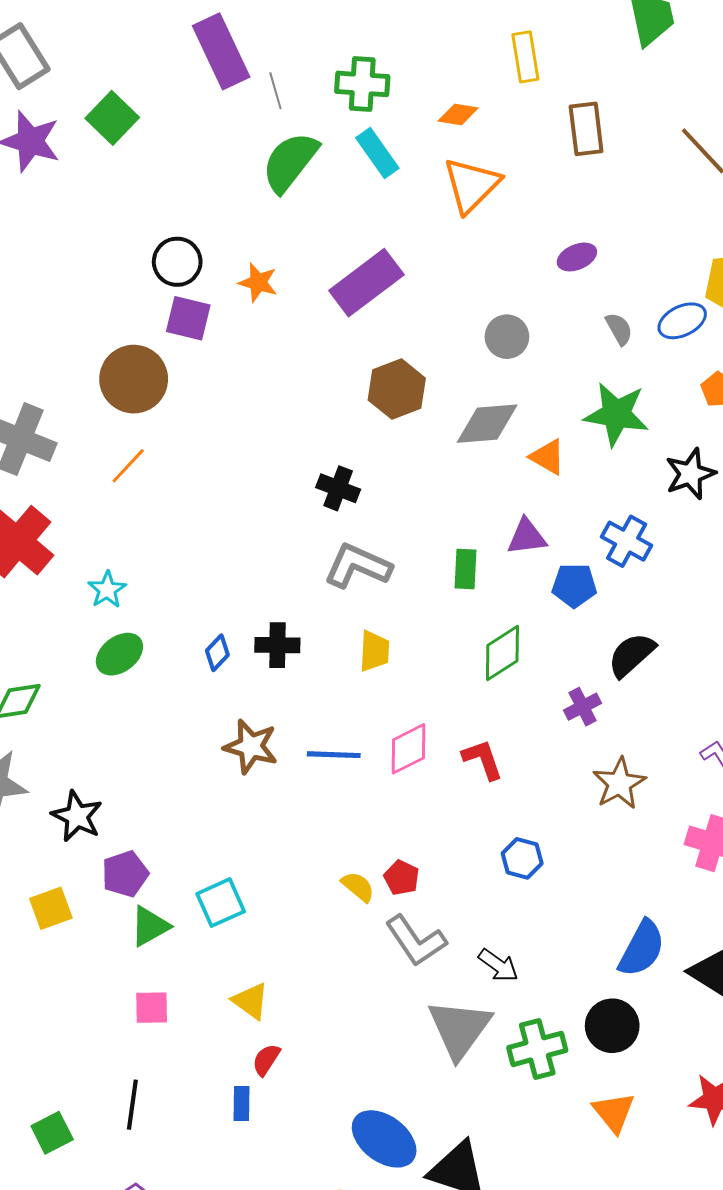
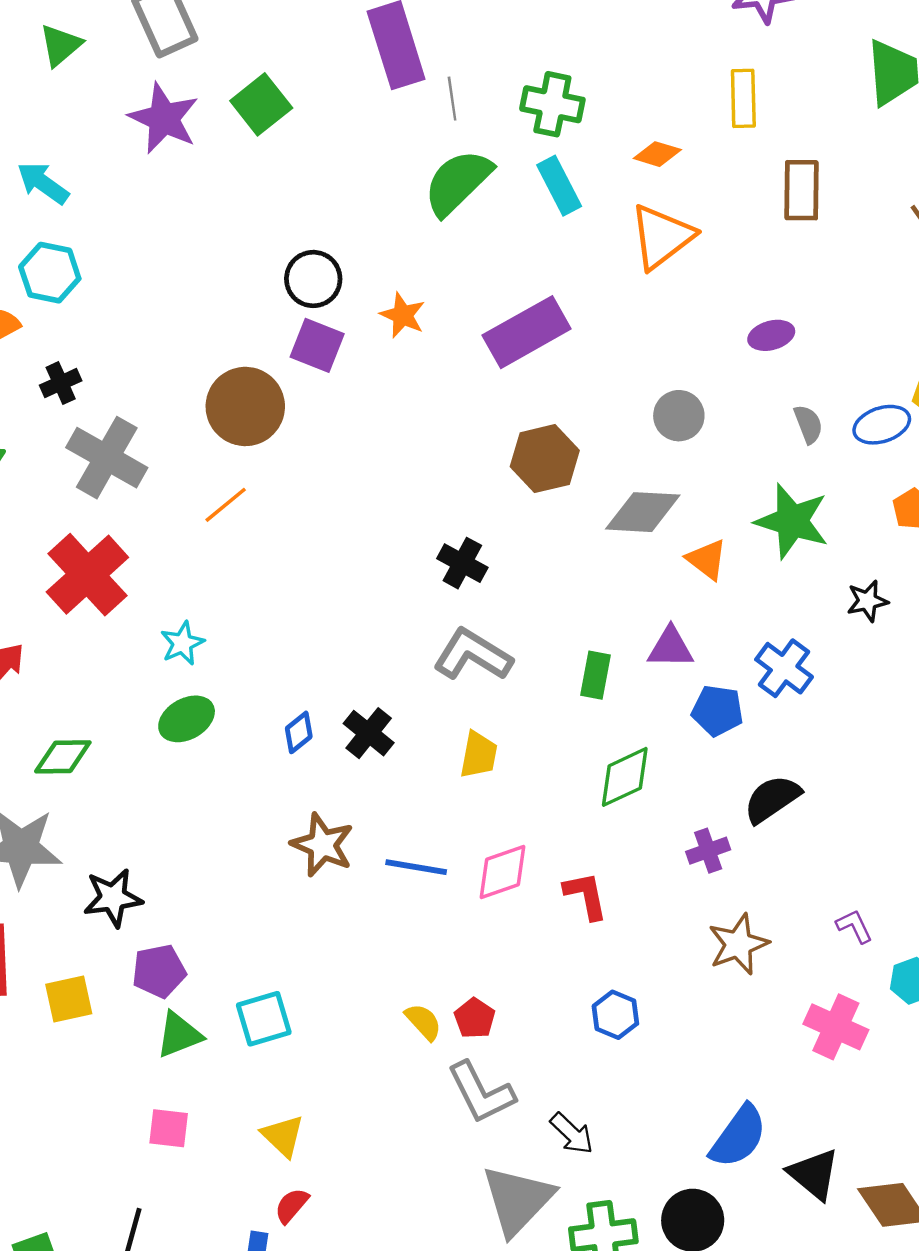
black star: (690, 474) -> (867, 601), size x0.7
black cross: (277, 645) -> (369, 733), turned 30
black star: (77, 816) -> (113, 898), turned 30

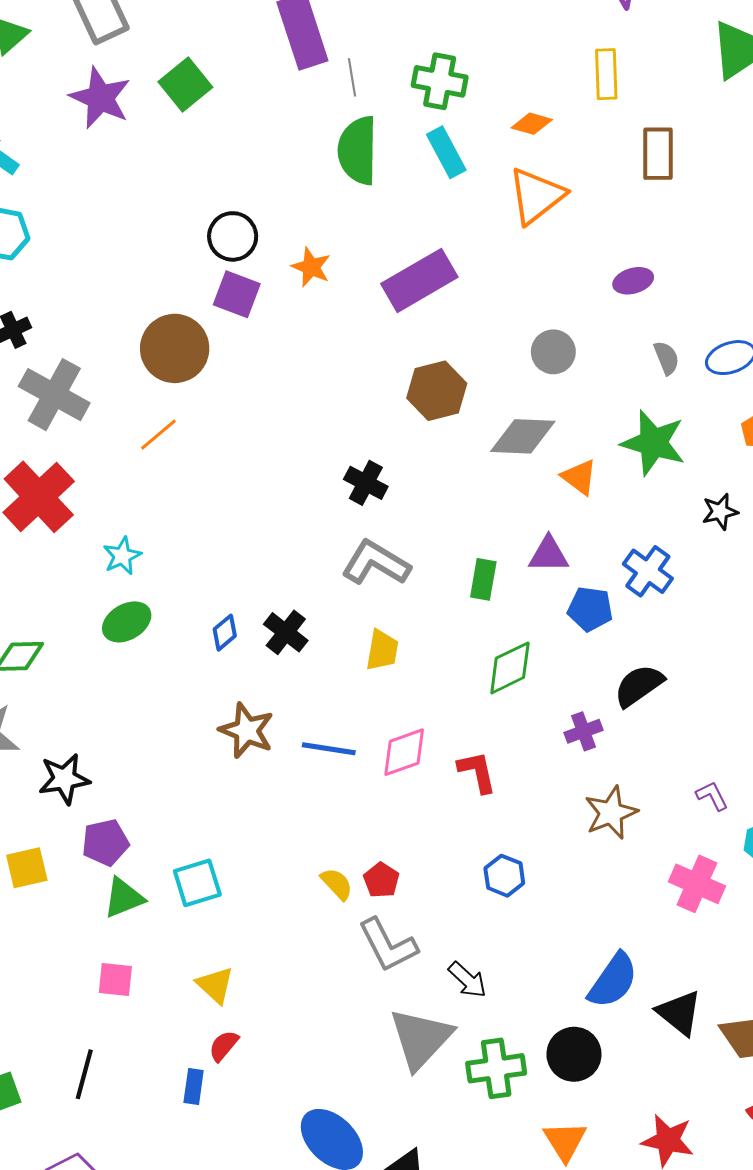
green semicircle: (458, 182) -> (358, 150), turned -44

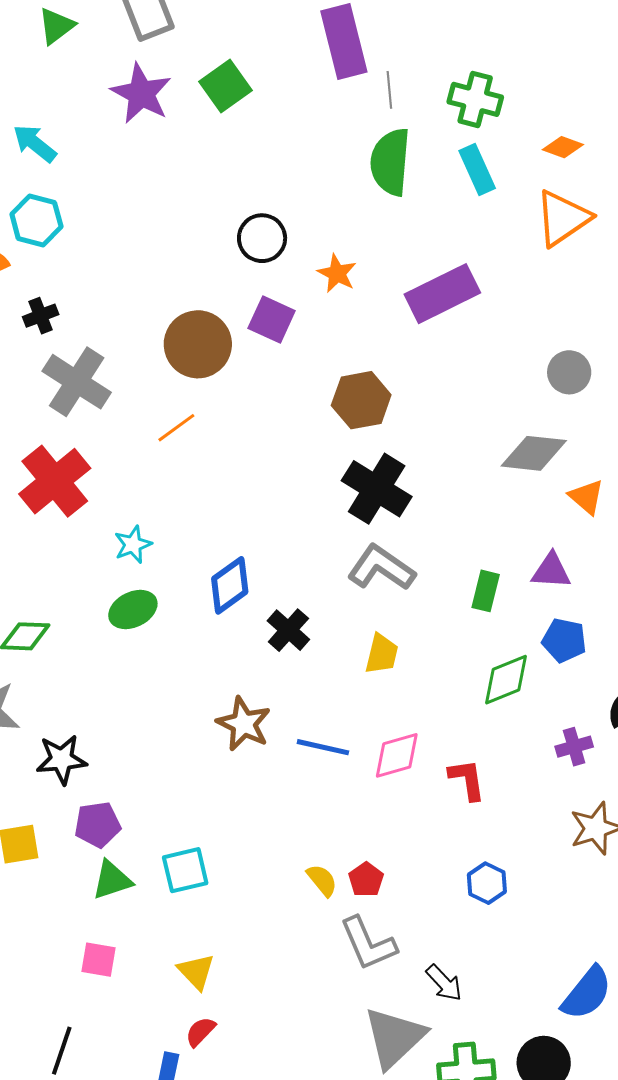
purple square: (237, 294) -> (272, 319), moved
brown hexagon: (437, 391) -> (361, 400), moved
black cross: (366, 483) -> (377, 489), size x1.6
blue pentagon: (590, 609) -> (564, 640), moved
blue diamond: (225, 633) -> (230, 585), moved, size x1.6

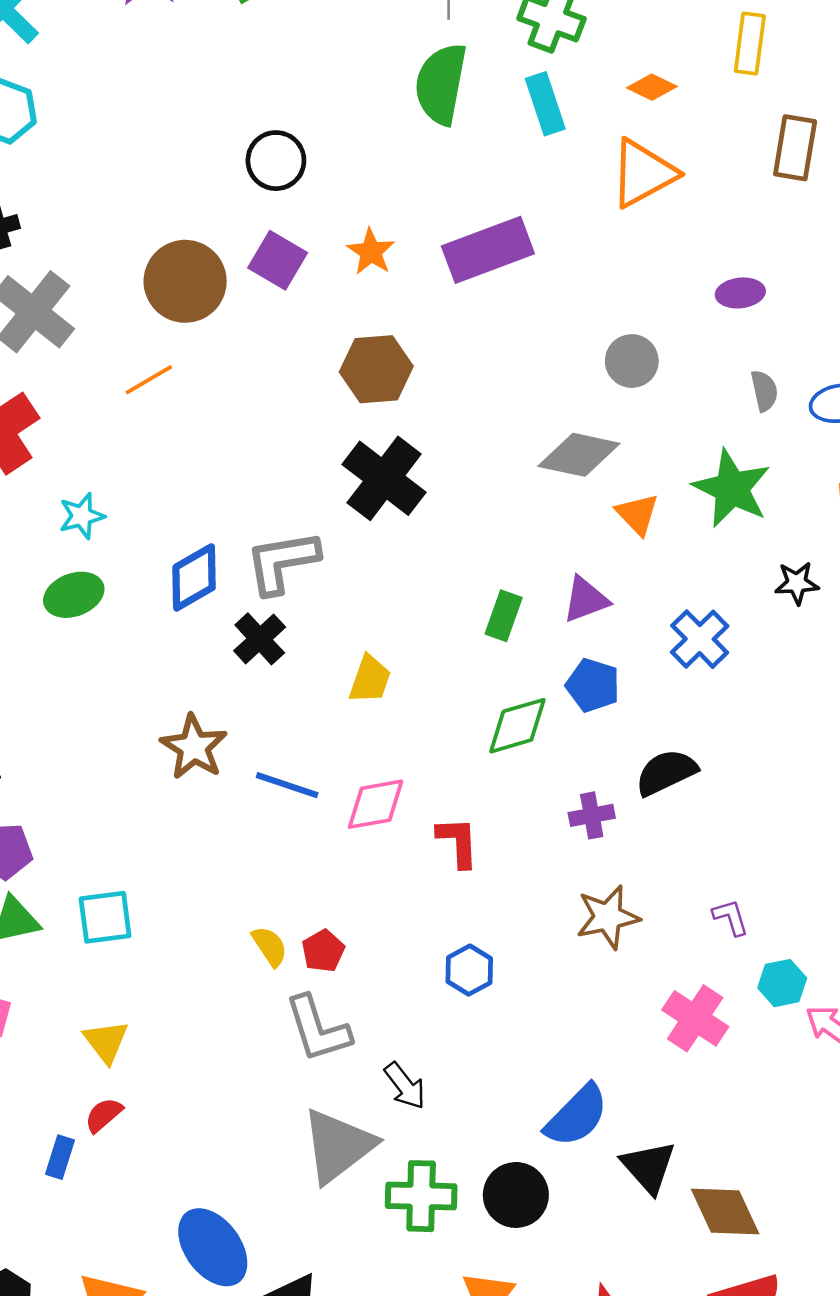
orange star: (337, 273) -> (371, 252), moved
gray L-shape: (381, 568) -> (282, 562), moved, turned -50
purple triangle: (551, 571) -> (586, 600), turned -30

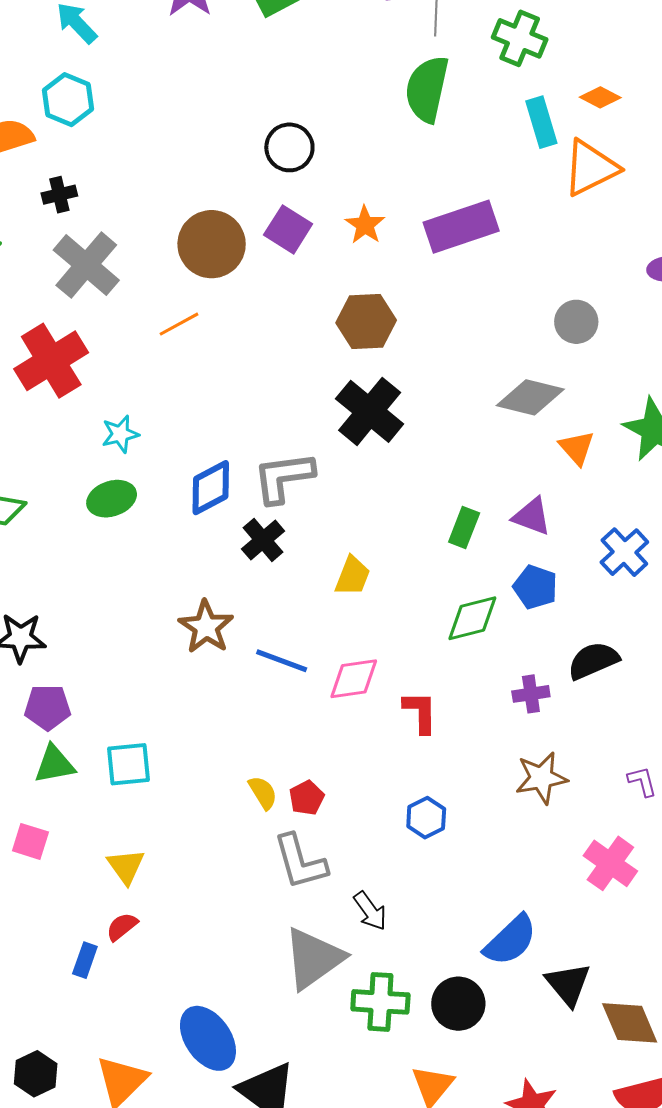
cyan rectangle: (545, 104) -> (541, 122), moved
purple triangle: (586, 600) -> (532, 516), turned 39

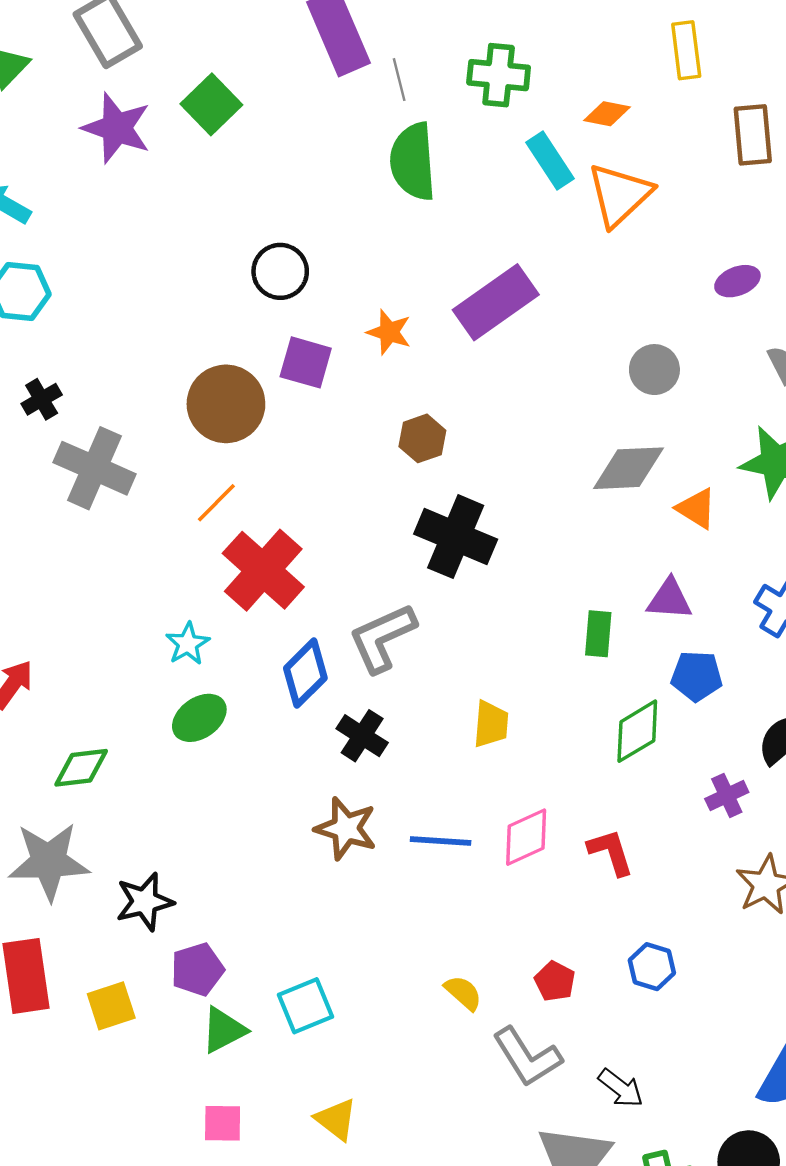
brown hexagon: (366, 322) -> (422, 438), size x0.7
red cross: (51, 361) -> (263, 570), moved
black cross: (263, 540) -> (362, 736), moved
red pentagon: (307, 798) -> (555, 981), moved

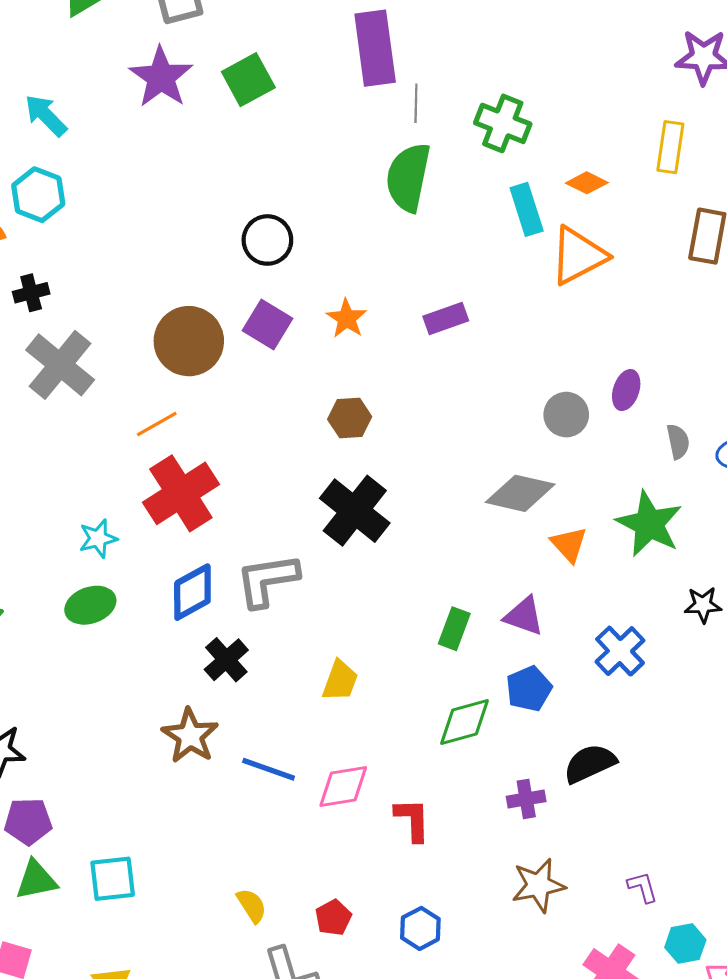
purple ellipse: (737, 281) -> (626, 390), moved, turned -66
purple rectangle: (496, 302) -> (446, 319), size x0.6
blue pentagon: (697, 676) -> (529, 689), turned 30

